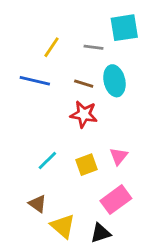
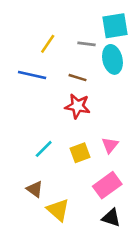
cyan ellipse: (114, 81) -> (112, 59), moved
black triangle: (101, 233) -> (111, 218), moved, turned 36

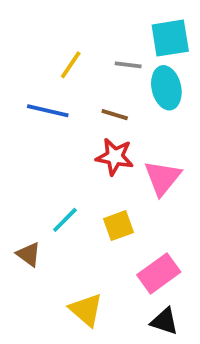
pink triangle: (110, 145) -> (163, 178), moved, size x1.5
brown triangle: (35, 189) -> (29, 254), moved

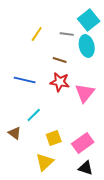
cyan square: (170, 38) -> (89, 20), turned -30
blue line: (48, 111) -> (25, 80), moved
yellow square: (119, 226) -> (54, 138), moved
yellow triangle: (86, 310) -> (45, 162), turned 36

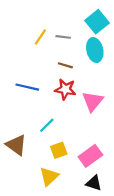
gray line: (67, 34) -> (63, 37), moved
cyan line: (34, 115) -> (47, 125), moved
brown triangle: (15, 133) -> (16, 145), size x1.5

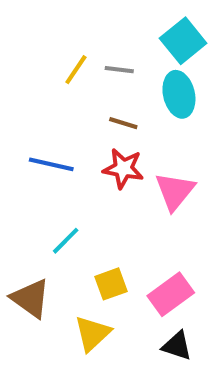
cyan line: (47, 125) -> (66, 241), moved
brown triangle: (16, 145) -> (31, 298), moved

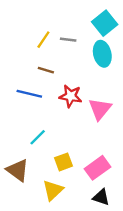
brown line: (123, 123) -> (46, 70), moved

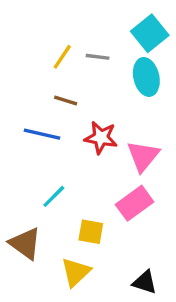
yellow square: (63, 162) -> (91, 232), turned 30
pink rectangle: (98, 168) -> (135, 203), moved

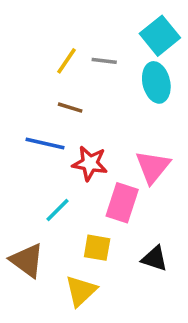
red star: (101, 138) -> (90, 163), moved
pink rectangle: (135, 203) -> (122, 203), moved, turned -36
black triangle: (145, 282) -> (155, 259), moved

